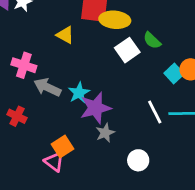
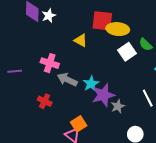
gray star: (105, 133) -> (118, 106), moved

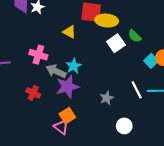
cyan star: (91, 84) -> (74, 66), moved
purple star: (103, 95) -> (67, 87), moved

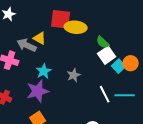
white square: (116, 43) -> (107, 55), moved
gray arrow: (56, 71) -> (27, 45), moved
gray star: (107, 98) -> (74, 75), moved

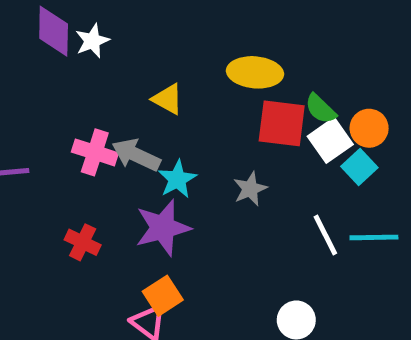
red square: (61, 19) -> (282, 123), moved
gray arrow: (27, 45) -> (136, 155), moved
orange circle: (131, 63) -> (369, 128), moved

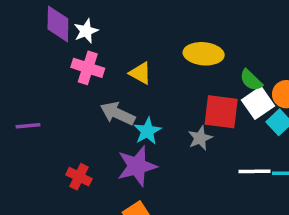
red square: (282, 123) -> (221, 112), moved
pink cross: (95, 152) -> (88, 68), moved
white line: (325, 235) -> (254, 171), turned -64

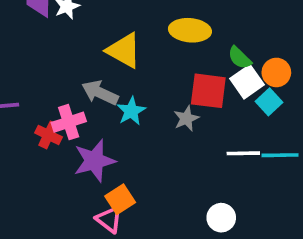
pink cross: (88, 68) -> (69, 122), moved, turned -36
yellow triangle: (140, 73) -> (124, 50), size x1.5
purple star: (137, 166) -> (94, 161), moved
red cross: (79, 177) -> (48, 135), moved

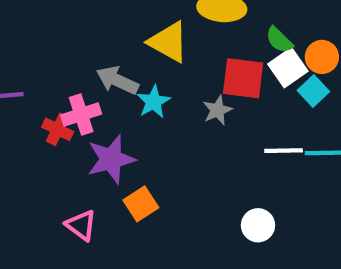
yellow triangle: (124, 50) -> (168, 42), moved
pink triangle: (109, 219) -> (81, 225), moved

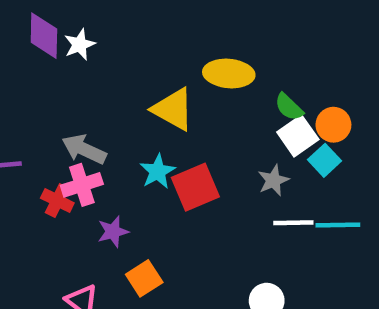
red square: (243, 78) -> (195, 187), moved, turned -30
gray arrow: (117, 80) -> (84, 149), moved
gray star: (218, 110) -> (273, 180), moved
purple star: (111, 159) -> (113, 232), size x0.6

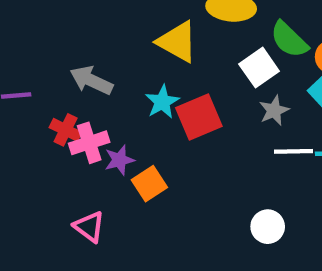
green semicircle: (289, 107) -> (289, 40), size x1.4
white square: (298, 136) -> (259, 68), moved
pink cross: (82, 185) -> (89, 143), moved
orange square: (144, 278) -> (149, 184), moved

